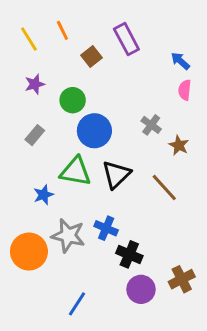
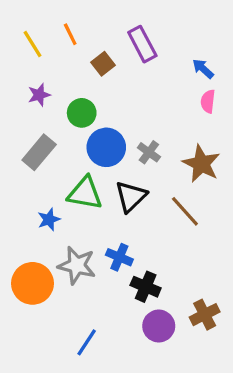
gray cross: (151, 125) -> (149, 152), moved
gray rectangle: (35, 135) -> (39, 152), size x1.5
brown star: (179, 145) -> (201, 164), size x1.6

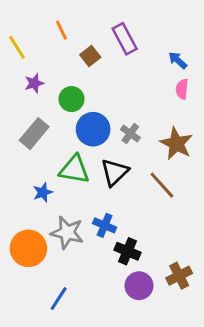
yellow line: (33, 44) -> (17, 47), moved
blue line: (87, 342) -> (59, 299), moved

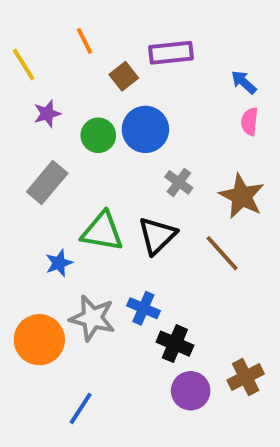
purple rectangle: (125, 39) -> (171, 53), turned -68
blue circle: (93, 129) -> (145, 129), moved

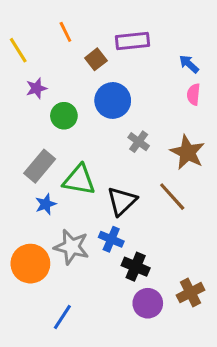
green circle: (98, 135) -> (64, 116), moved
gray rectangle: (47, 182) -> (40, 166), moved
black triangle: (157, 236) -> (122, 201), moved

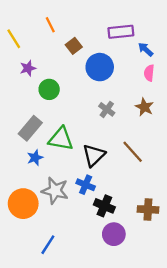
purple rectangle: (133, 41) -> (121, 32), moved
blue circle: (113, 100) -> (100, 67), moved
brown star: (187, 152) -> (144, 107), moved, size x0.7
brown cross: (190, 293) -> (148, 209), moved, turned 30

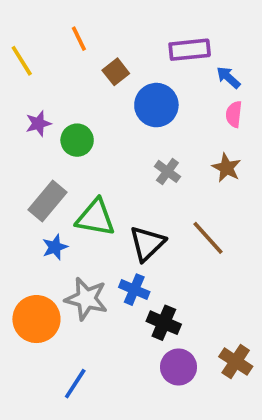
purple star: (28, 68) -> (38, 123), moved
brown cross: (148, 209) -> (236, 361), moved, turned 30

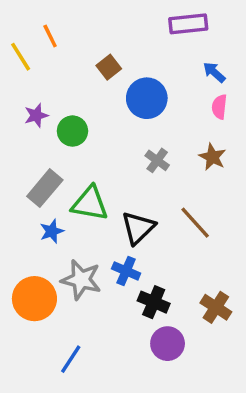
orange line: (79, 39) -> (50, 36), moved
purple rectangle: (190, 50) -> (188, 24), moved
brown cross: (236, 361) -> (216, 307), moved

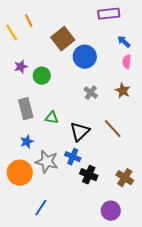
brown square: (109, 67) -> (63, 39), size x1.6
gray rectangle: (45, 188) -> (26, 109), turned -55
green triangle: (90, 204) -> (52, 118), size x0.6
blue star: (52, 231) -> (27, 142), moved
purple circle: (168, 344) -> (111, 211), moved

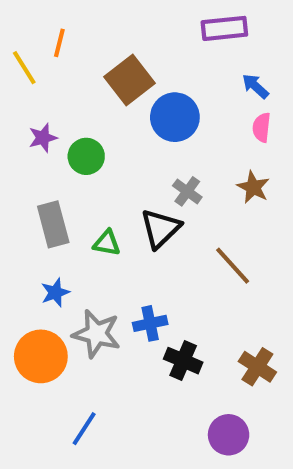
orange line: (29, 21) -> (59, 43), turned 40
black triangle: (80, 132) -> (160, 229), moved
blue cross: (73, 157) -> (150, 323), turned -35

